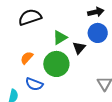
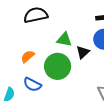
green triangle: (60, 38) -> (64, 40), turned 35

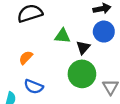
green circle: (58, 66) -> (82, 74), moved

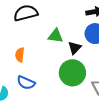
orange semicircle: (26, 58) -> (20, 55), turned -40

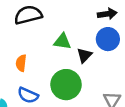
green circle: (72, 73) -> (66, 85), moved

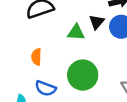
black triangle: (84, 55) -> (97, 22), moved

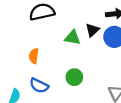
green circle: (83, 75) -> (74, 77), size x0.6

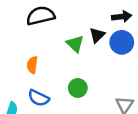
green triangle: (73, 38) -> (75, 44), turned 35

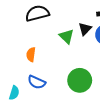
green circle: (78, 88) -> (80, 80), moved, size x1.5

